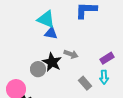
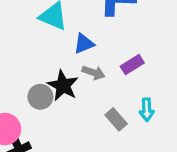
blue triangle: (51, 33) -> (84, 44), moved, turned -32
purple rectangle: (107, 58) -> (132, 65), moved

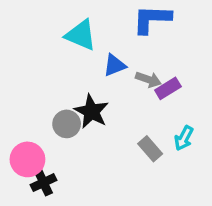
gray arrow: (94, 73) -> (148, 79), moved
cyan arrow: (147, 110) -> (184, 138), turned 30

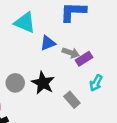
black star: (91, 111) -> (43, 83), moved
cyan arrow: (184, 138) -> (96, 83), moved

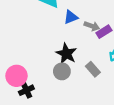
gray circle: (15, 83) -> (62, 71), moved

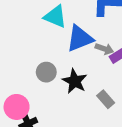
blue triangle: (71, 17) -> (80, 39), size x1.6
gray circle: (62, 71) -> (46, 72), moved

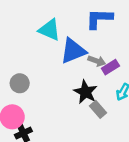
gray circle: (46, 72) -> (20, 83), moved
black star: (75, 81) -> (86, 92), moved

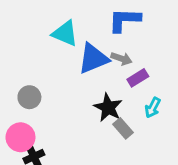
gray arrow: (97, 61) -> (121, 59), moved

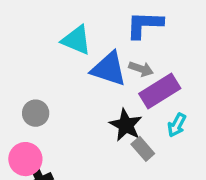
blue triangle: (93, 59) -> (109, 69), turned 40
purple rectangle: (138, 78) -> (160, 91), size x1.6

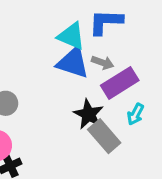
cyan triangle: (76, 40) -> (71, 36), moved
gray rectangle: (143, 149) -> (104, 136), size x1.5

